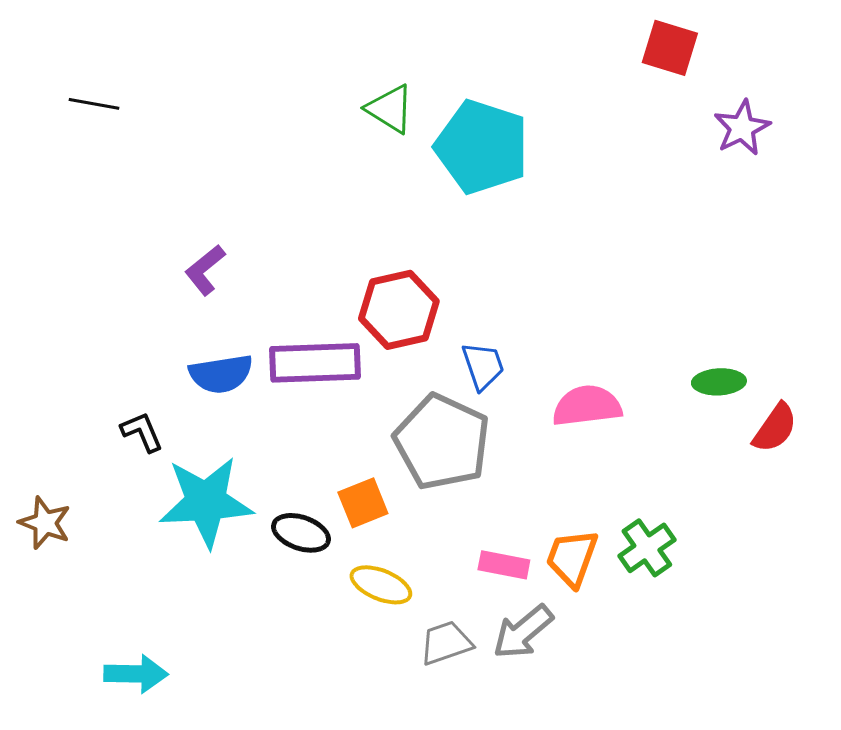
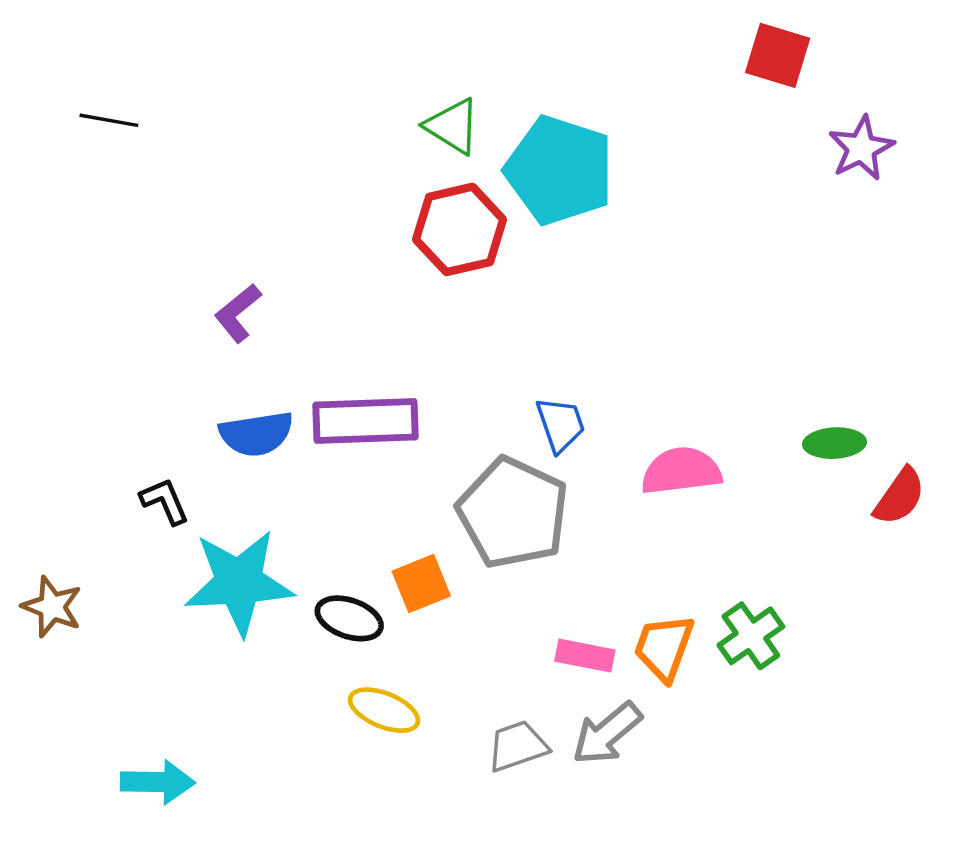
red hexagon: (399, 310) -> (460, 229), moved
yellow ellipse: (381, 585) -> (384, 710), moved

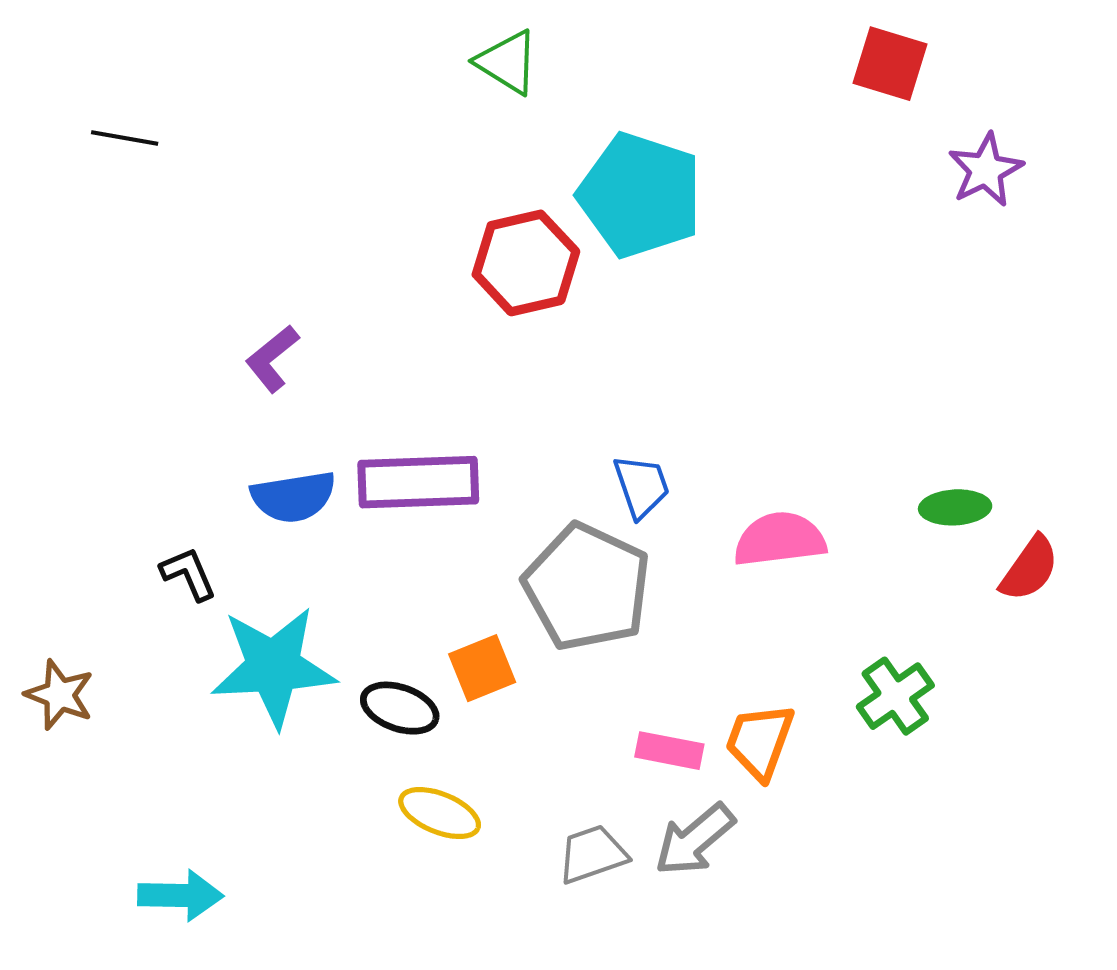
green triangle: (453, 126) -> (507, 62), moved
green cross: (751, 636) -> (895, 696), moved

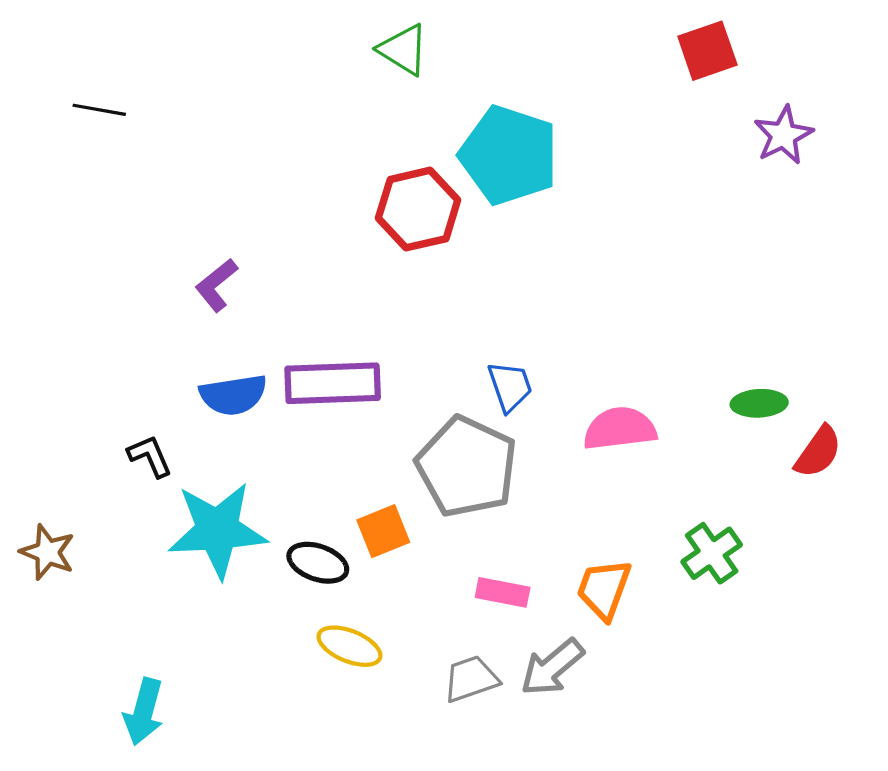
red square: (890, 64) -> (707, 51), turned -36
pink rectangle: (669, 751) -> (503, 592), moved
cyan arrow: (180, 895) -> (144, 712), turned 104

